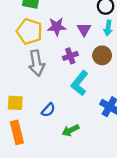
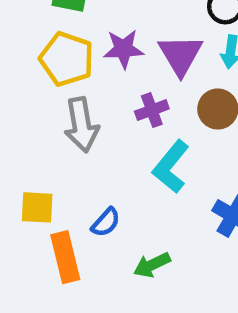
purple triangle: (84, 29) -> (181, 55), size x1.5
orange rectangle: (17, 132) -> (65, 257), moved

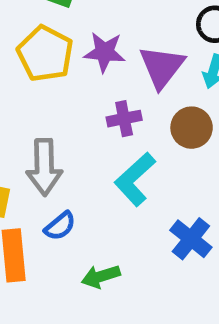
gray arrow: (81, 125) -> (44, 167), moved

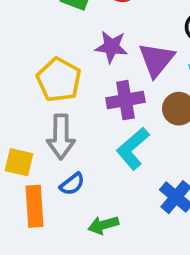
yellow pentagon: (45, 54) -> (59, 80), moved
purple cross: (124, 119) -> (125, 100), size x1.4

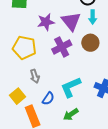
gray arrow: (61, 137) -> (35, 76), size x0.6
cyan L-shape: (133, 148) -> (71, 87), moved, turned 35
yellow square: (19, 162) -> (17, 96), turned -35

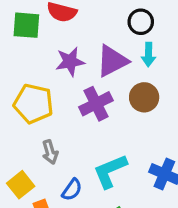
purple triangle: (71, 21) -> (112, 61), turned 40

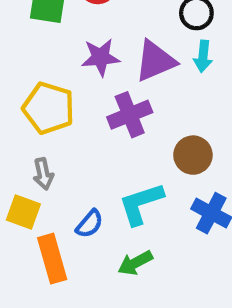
brown circle: (144, 97) -> (193, 155), moved
gray arrow: (50, 152) -> (43, 174), moved
yellow square: (21, 185) -> (23, 212), turned -36

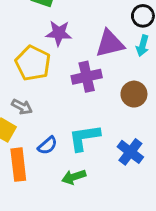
purple star: (100, 57) -> (59, 33), moved
brown circle: (193, 155) -> (134, 94), moved
gray arrow: (43, 174) -> (22, 107), turned -60

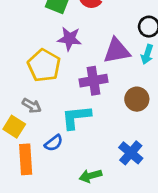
cyan L-shape: (84, 138) -> (76, 117), moved
green arrow: (74, 177) -> (90, 176), moved

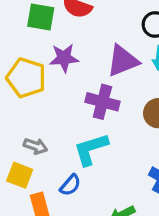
yellow pentagon: (44, 65) -> (26, 78), moved
purple cross: (94, 81) -> (102, 102), turned 36

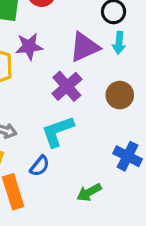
purple cross: (102, 102) -> (67, 86), turned 36

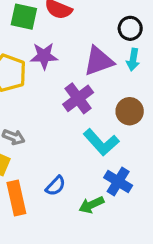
cyan L-shape: (58, 131) -> (101, 142), moved, turned -117
blue cross: (128, 156) -> (118, 182), moved
blue semicircle: (40, 166) -> (56, 186), moved

